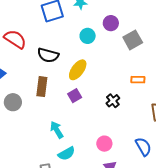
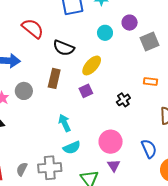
pink circle: (104, 144) -> (111, 142), size x1.5

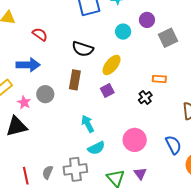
red semicircle: (33, 28) -> (40, 34), moved, size x0.7
orange rectangle: (151, 82) -> (159, 79), moved
purple triangle: (114, 165) -> (140, 174), moved

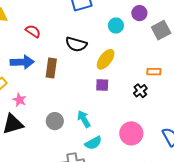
brown rectangle: (75, 80) -> (51, 68), moved
purple square: (107, 91) -> (102, 85), turned 32
gray circle: (45, 94) -> (55, 121), moved

